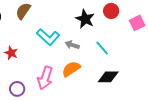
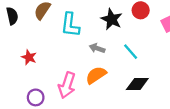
cyan L-shape: (48, 37) -> (70, 25), moved, turned 55

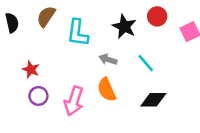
orange semicircle: (96, 75) -> (107, 90), turned -80
purple circle: (36, 97) -> (38, 96), moved

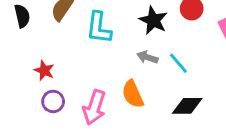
gray arrow: (108, 59) -> (147, 57), moved

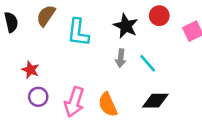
gray arrow: (147, 57) -> (121, 58), turned -102
orange semicircle: (133, 94) -> (108, 105), moved

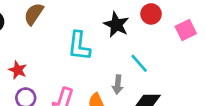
cyan L-shape: (78, 32) -> (79, 46), moved
gray arrow: (121, 58) -> (118, 85), moved

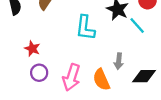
cyan line: (139, 63) -> (137, 25), moved

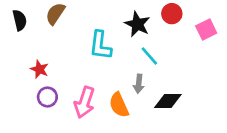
cyan line: (137, 25) -> (149, 56), moved

